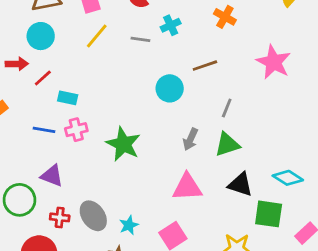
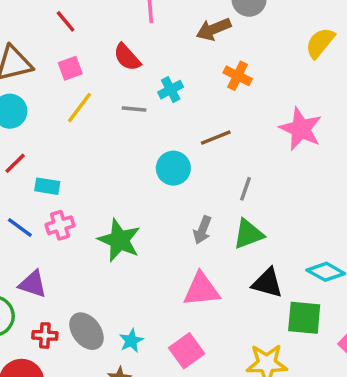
blue line: (44, 130) -> (20, 228), turned 30

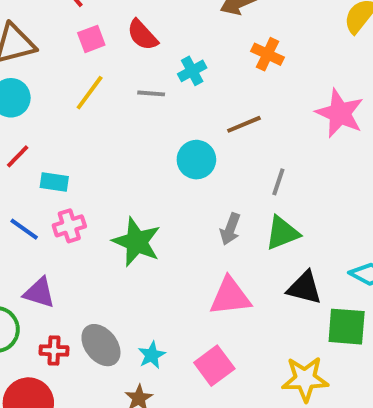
pink square: (70, 68) -> (91, 39), moved

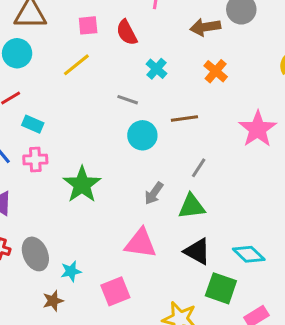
cyan cross: (192, 71) -> (157, 69), turned -35
gray line: (151, 93) -> (128, 100), moved

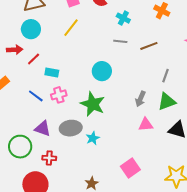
gray line: (128, 100) -> (120, 41), moved
cyan circle: (142, 135) -> (102, 71), moved
pink triangle: (141, 243) -> (146, 125), moved, size x0.7
gray ellipse: (35, 254) -> (71, 128), moved, turned -60
cyan star: (71, 271) -> (93, 138), moved

